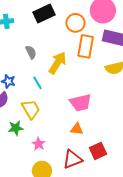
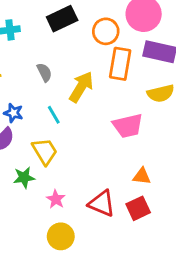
pink trapezoid: (81, 103) -> (128, 126), moved
orange triangle: (77, 129) -> (142, 176), moved
red triangle: (72, 159) -> (102, 203), moved, turned 45

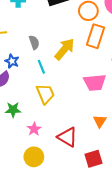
gray semicircle: (44, 72) -> (34, 42), moved
yellow trapezoid: (45, 151) -> (45, 94), moved
orange triangle: (142, 176) -> (100, 121), turned 48
red square: (138, 208) -> (93, 159), moved

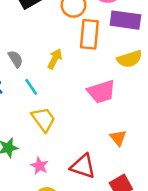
yellow arrow: (65, 49) -> (55, 59), size x0.7

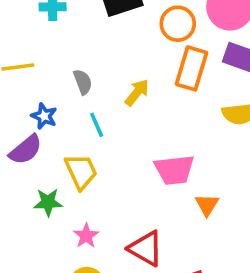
pink trapezoid: (101, 92) -> (174, 170), moved
yellow trapezoid: (44, 119) -> (81, 171), moved
orange triangle: (118, 138) -> (207, 205), moved

